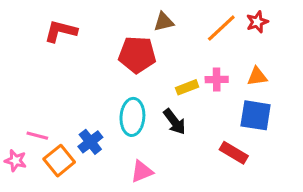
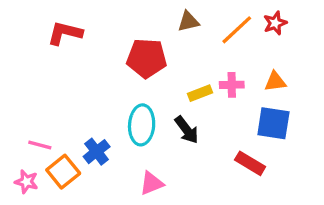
brown triangle: (164, 22) -> (188, 21), moved
pink star: (16, 161) -> (26, 182), moved

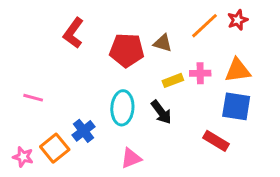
brown triangle: (188, 21) -> (163, 43), moved, turned 30
red L-shape: (65, 33) -> (73, 33), moved, turned -68
orange triangle: (275, 82) -> (238, 70), size x1.4
pink line: (40, 145) -> (33, 98), moved

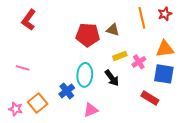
orange line: (204, 26) -> (142, 18), turned -60
red L-shape: (73, 33) -> (29, 20), moved
pink cross: (200, 73) -> (139, 62), moved, turned -32
blue cross: (84, 131) -> (67, 91), moved

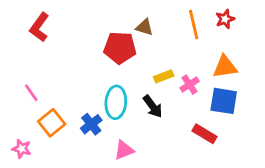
brown triangle: (113, 30) -> (144, 27), moved
pink line: (23, 68) -> (31, 93), turned 40
orange square: (38, 103) -> (52, 123), moved

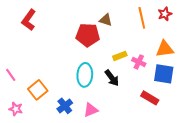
pink cross: (190, 85) -> (139, 62), turned -32
pink line: (31, 93) -> (11, 75), moved
blue cross: (91, 124) -> (65, 106), moved

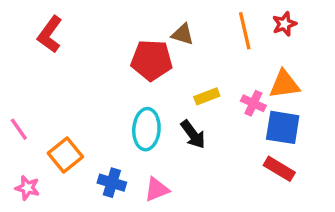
pink cross: (139, 62) -> (253, 103), moved
red rectangle: (150, 98) -> (279, 169), moved
blue cross: (65, 106) -> (112, 183), turned -35

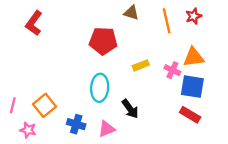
brown triangle: (183, 34) -> (131, 13), moved
pink line: (19, 129) -> (13, 105), moved, turned 49
black arrow: (193, 134) -> (130, 109), moved
pink star: (27, 188) -> (28, 130), moved

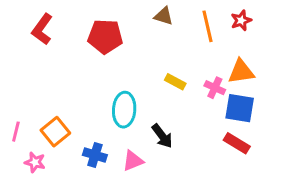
red pentagon: (103, 41) -> (105, 37), moved
yellow rectangle: (141, 65) -> (175, 82), turned 49

